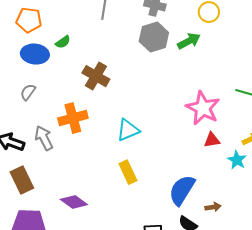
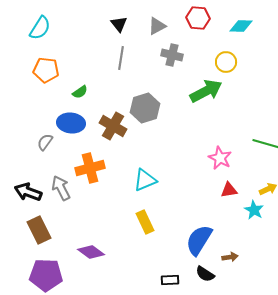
gray hexagon: (154, 37) -> (145, 108), moved
green arrow: (189, 41) -> (206, 91), size x1.4
blue ellipse: (35, 54) -> (71, 123), moved
pink star: (203, 108) -> (220, 158), size x0.7

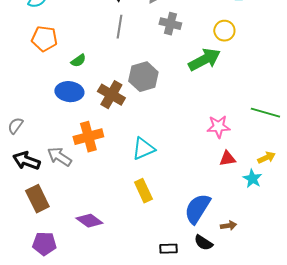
gray semicircle: (45, 142) -> (15, 126), moved
pink star: (220, 158) -> (218, 127), turned -30
gray arrow: (61, 188) -> (59, 157), turned -30
purple pentagon: (46, 275) -> (44, 244), size x0.7

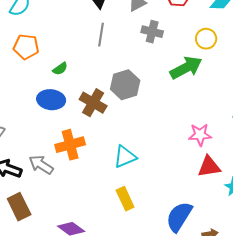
red triangle: (227, 159) -> (209, 167), size x1.4

